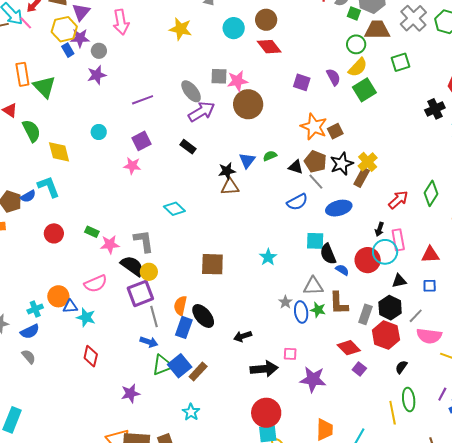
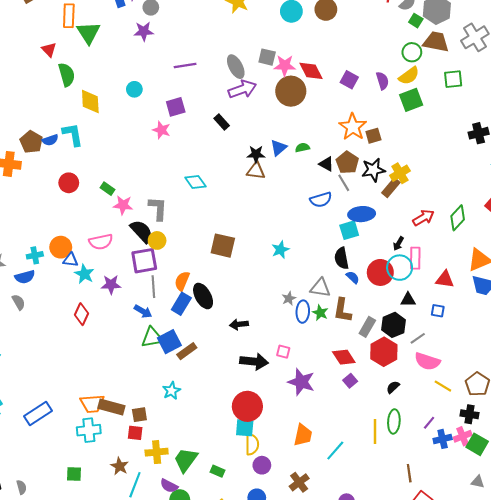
red diamond: (269, 47) -> (311, 71), moved
cyan square: (315, 241) -> (349, 230), moved, turned -30
purple star: (130, 393) -> (111, 285), moved

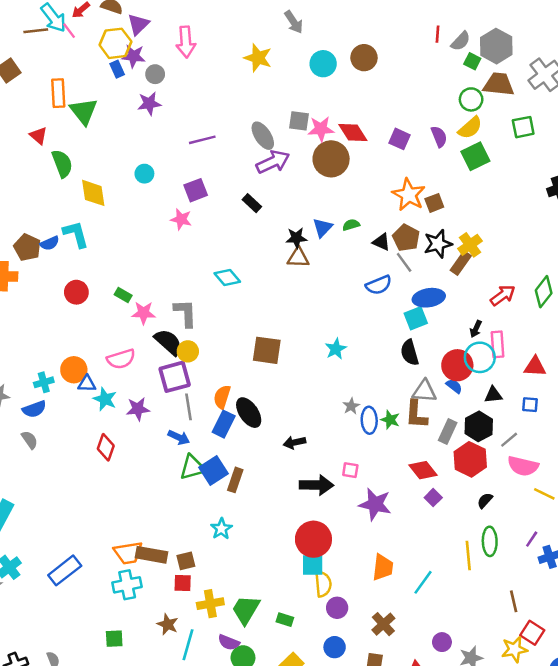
blue semicircle: (353, 277) -> (454, 386), moved
gray triangle: (320, 288) -> (424, 391), moved
brown rectangle: (187, 351) -> (235, 480), turned -30

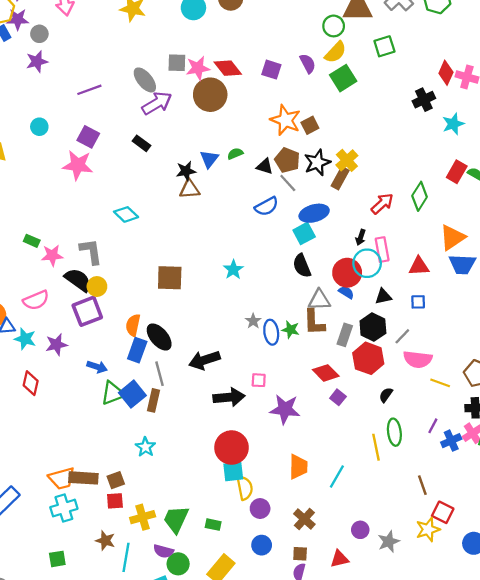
purple square: (196, 190) -> (88, 137), turned -35
pink star: (181, 219) -> (78, 165), size x1.5
gray line: (188, 407) -> (160, 374), moved
black arrow: (295, 442) -> (204, 360), size x1.5

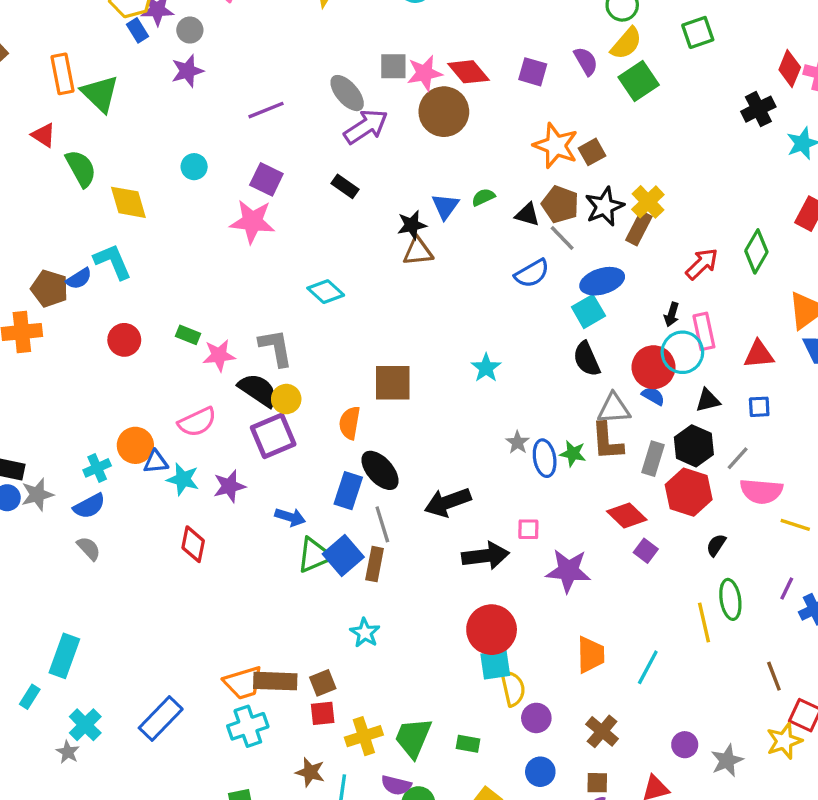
orange semicircle: (133, 325) -> (350, 423), moved

